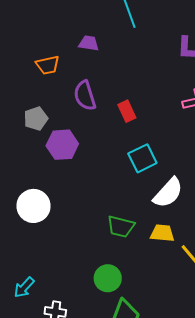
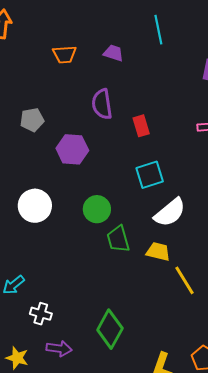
orange trapezoid: (48, 65) -> (65, 54), moved
gray pentagon: (36, 119) -> (32, 120), moved
green trapezoid: (121, 227) -> (118, 239), turned 52
green circle: (108, 278) -> (97, 209), moved

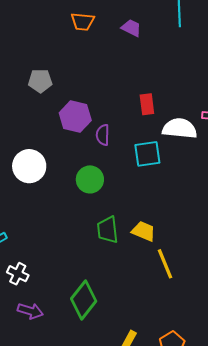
purple semicircle: (102, 104) -> (103, 135), moved, size x0.7
white semicircle: (170, 213) -> (180, 128), moved, turned -144
green trapezoid: (118, 239) -> (107, 230), moved

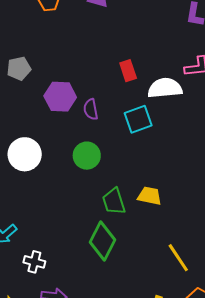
yellow line: (165, 264) -> (178, 258), moved
green diamond: (84, 300) -> (102, 241), moved

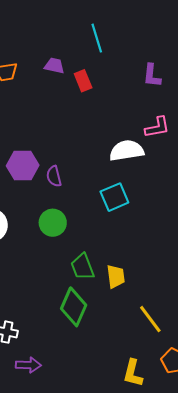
red rectangle: (128, 71) -> (83, 81), moved
cyan square: (138, 119) -> (114, 197), moved
yellow trapezoid: (150, 196) -> (116, 276), moved, turned 75

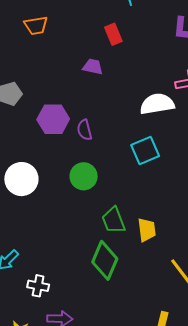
purple trapezoid: (54, 66) -> (93, 67), moved

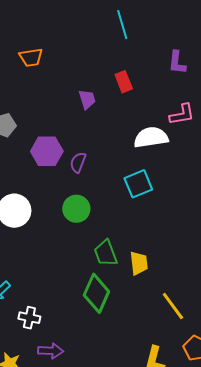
red rectangle: (113, 34) -> (124, 82), moved
purple trapezoid: (93, 67) -> (87, 99), turned 60
purple semicircle: (85, 130) -> (78, 162), turned 35

